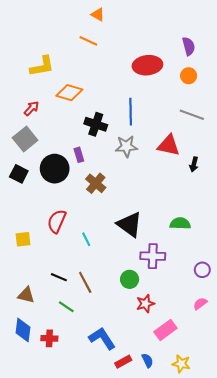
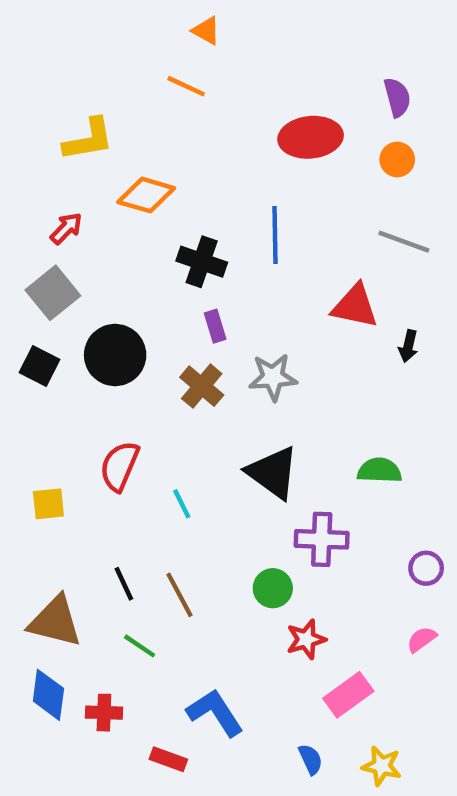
gray star: (126, 146) -> (273, 377), moved
purple rectangle: (79, 155) -> (215, 326), moved
black line: (59, 277) -> (124, 584), turned 42
brown triangle: (26, 295) -> (55, 622), size x1.5
red rectangle: (123, 362) -> (168, 759), moved, turned 49

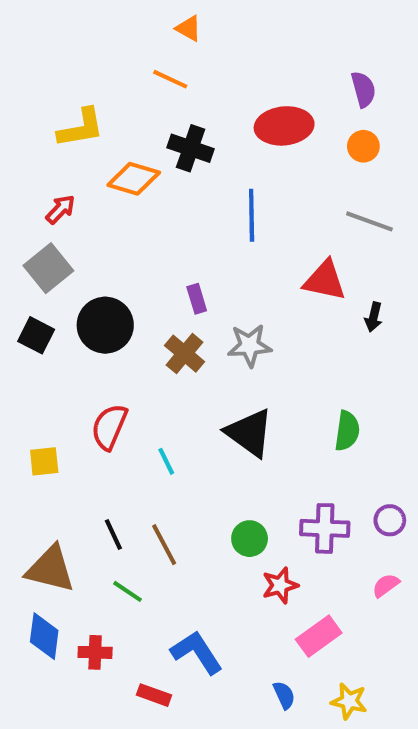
black cross: (202, 262) -> (191, 148), moved
green semicircle: (379, 470) -> (347, 431), turned 96
purple cross: (322, 539) -> (325, 528), moved

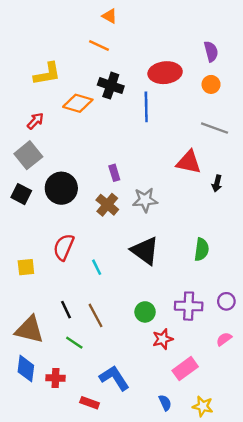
blue line: (252, 215) -> (146, 107), moved

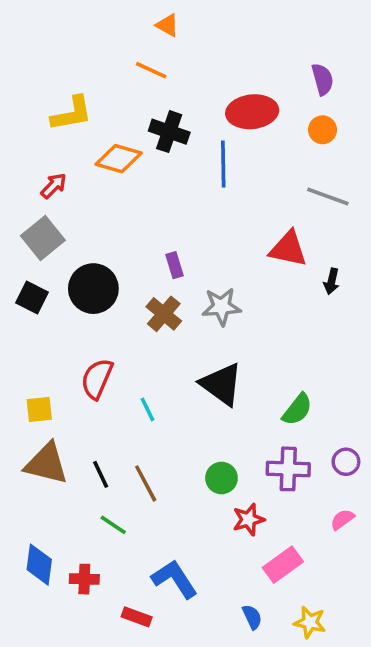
green semicircle: (202, 249) -> (297, 409), moved, turned 30
brown triangle: (29, 330) -> (46, 464), moved

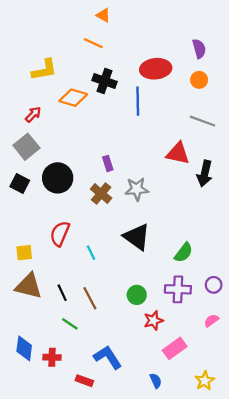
black arrow: (332, 281) -> (205, 173), size x1.6
yellow star: (310, 622) -> (205, 381), moved, turned 30

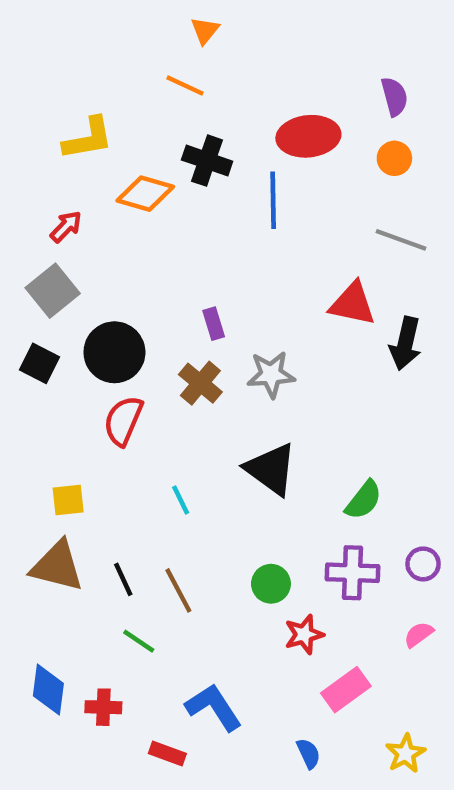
orange triangle: (103, 15) -> (205, 30), turned 40
red semicircle: (60, 234) -> (123, 421), moved
yellow square: (24, 253) -> (68, 500), moved

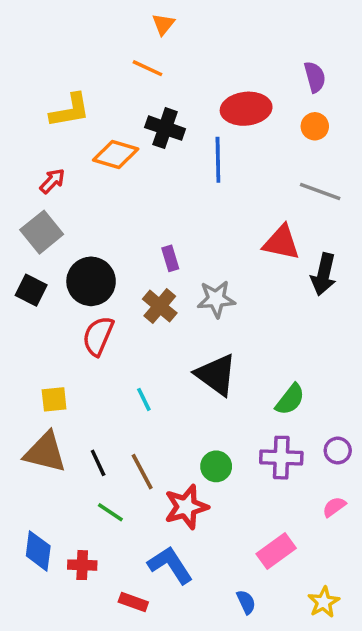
red star: (304, 634) -> (186, 507), moved, size x1.4

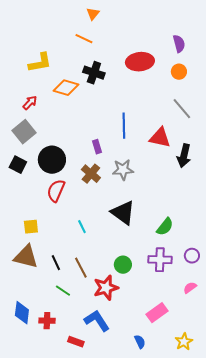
blue line: (218, 160) -> (124, 126), moved
gray line: (320, 192) -> (182, 109), turned 30

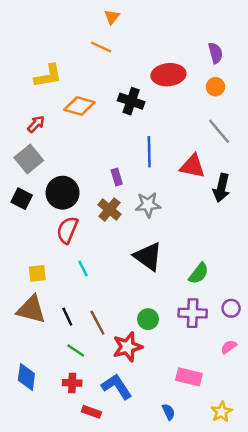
black cross: (94, 73) -> (131, 101), moved
cyan line: (82, 227) -> (83, 269), moved
pink rectangle: (157, 313) -> (189, 377), turned 50
red cross: (47, 321) -> (72, 383), moved

